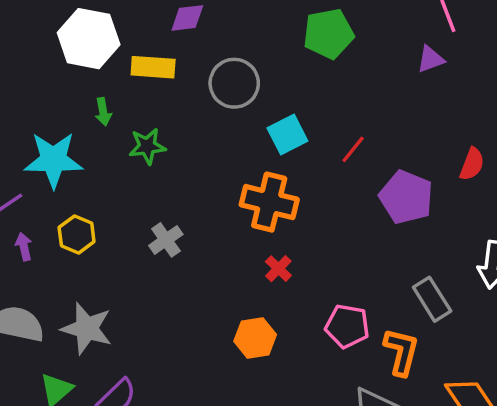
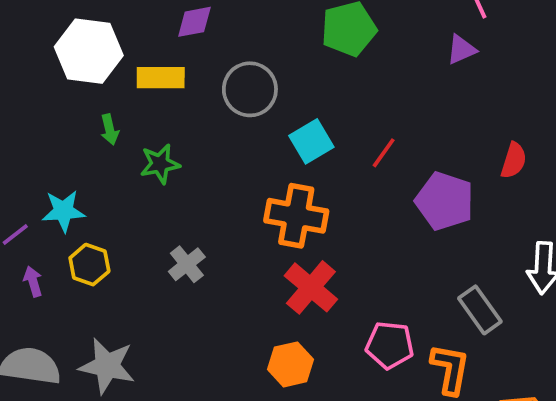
cyan star: (53, 160) -> (63, 211), moved, size x0.7
red cross: (278, 269) -> (311, 287), size x1.8

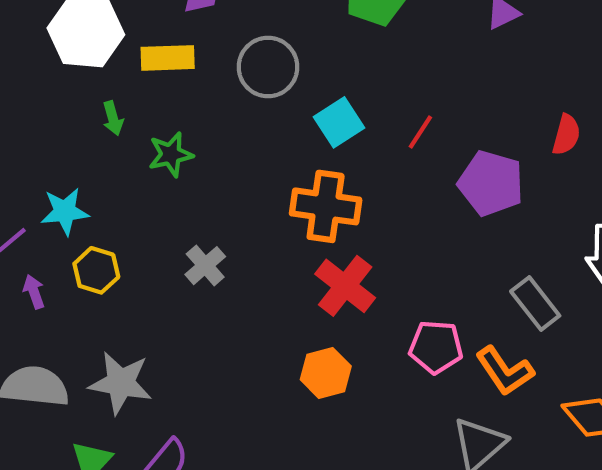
orange L-shape: (450, 369) -> (505, 371), turned 138

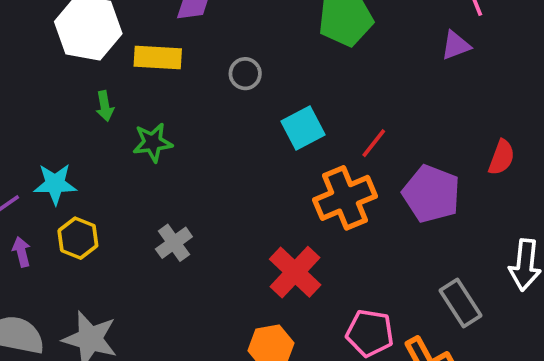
gray circle: (268, 67) -> (245, 74), size x0.6
orange cross: (326, 206) -> (345, 198), moved, turned -36

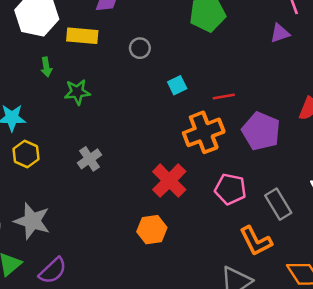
cyan square: (303, 128) -> (177, 85), size x0.7
red line: (374, 143) -> (224, 97), turned 40
pink pentagon: (370, 333) -> (230, 189), moved

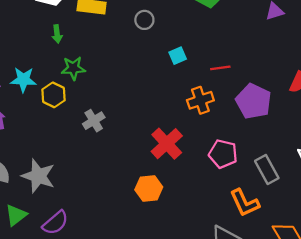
green star: (77, 92) -> (73, 68), moved
orange cross: (204, 132) -> (200, 100), size x0.7
yellow hexagon: (26, 154) -> (54, 95), moved

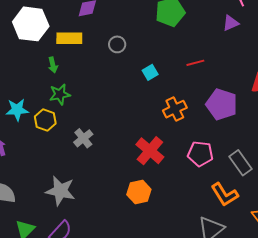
green arrow: (57, 34) -> (53, 65), moved
red line: (220, 68) -> (195, 63), moved
gray star: (38, 176) -> (60, 191), moved

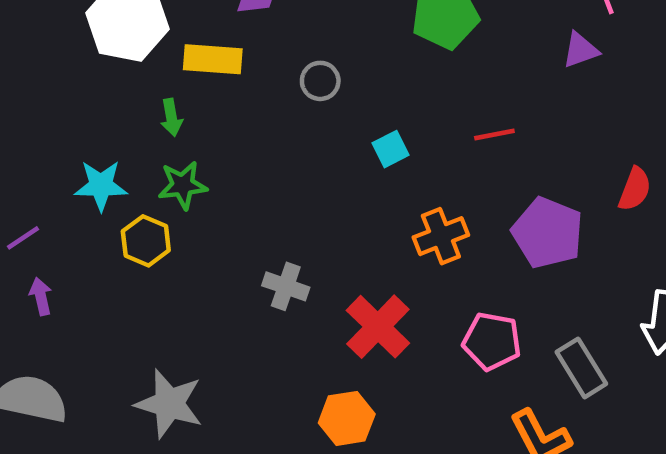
cyan star: (17, 110) -> (101, 185), moved
gray cross: (83, 138) -> (286, 286), moved, turned -36

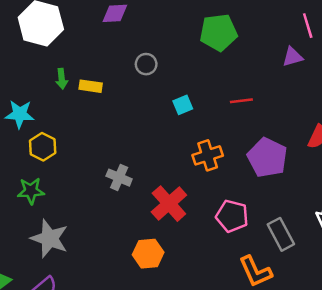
yellow rectangle: (213, 59) -> (91, 86), moved, size x0.7
green star: (183, 185) -> (31, 191), moved

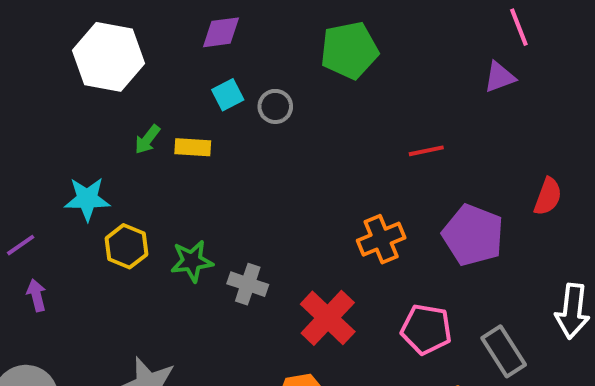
green pentagon: (218, 32) -> (349, 50), moved
green arrow: (62, 79) -> (147, 139), turned 48
cyan square: (183, 105) -> (228, 95), moved
green star: (31, 191) -> (192, 261), moved

